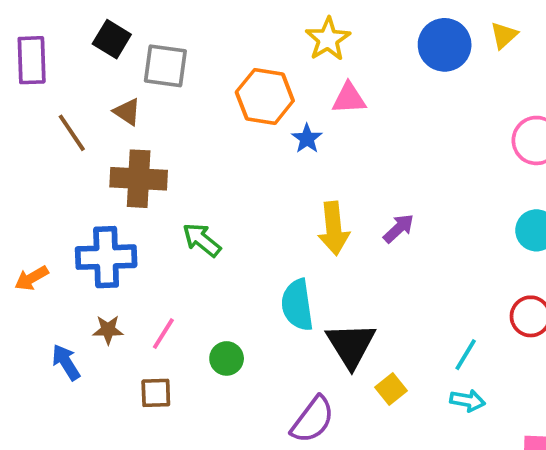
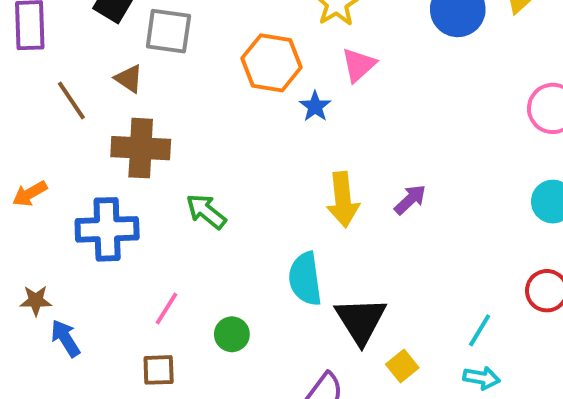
pink triangle: (349, 98) -> (359, 65), turned -39
orange arrow: (32, 278) -> (30, 194), moved
brown star: (108, 330) -> (36, 301), moved

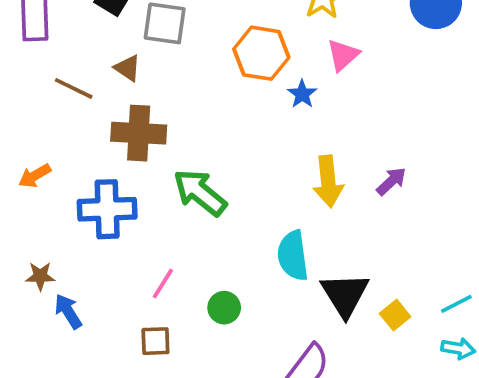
brown line: (71, 100) -> (74, 88), turned -30
green arrow: (206, 211) -> (200, 192), size x1.4
cyan line: (480, 330) -> (456, 304), turned 32
yellow square: (402, 366) -> (395, 315), moved

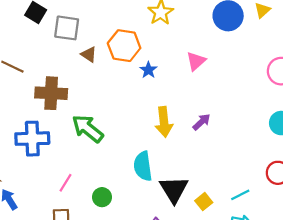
pink triangle: (343, 55) -> (196, 61), moved
brown triangle: (128, 68) -> (89, 54), moved

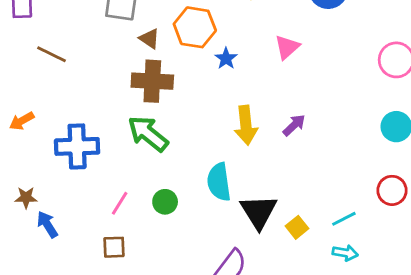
brown cross: (51, 93) -> (152, 81), moved
green circle: (102, 197) -> (165, 202), moved

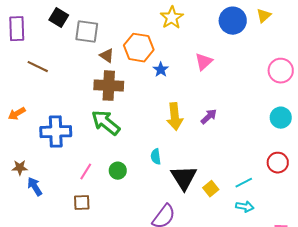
cyan semicircle: (219, 182) -> (156, 157), size x0.6

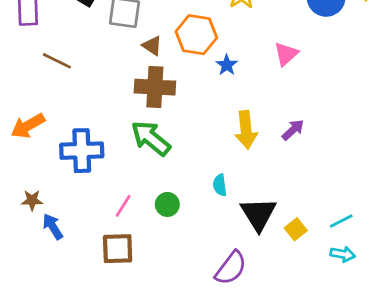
orange arrow: (17, 114) -> (28, 126), size x1.4
brown square: (82, 203) -> (118, 249), size x1.4

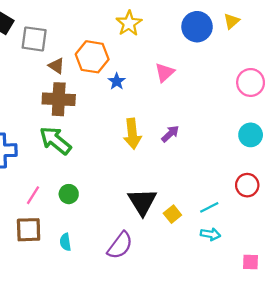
cyan semicircle: (220, 185) -> (65, 242), moved

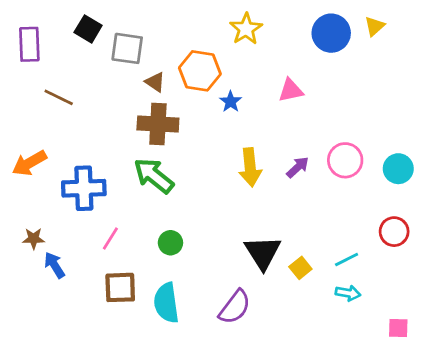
pink triangle: (165, 72) -> (291, 90), turned 30
pink circle: (251, 82) -> (345, 160), moved
pink line: (33, 195) -> (110, 239), moved
cyan semicircle: (65, 242) -> (166, 303), size x1.8

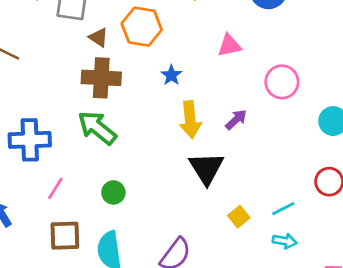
blue star: (231, 102) -> (171, 75), moved
pink circle: (345, 160) -> (282, 82), moved
black triangle: (263, 253) -> (206, 168), moved

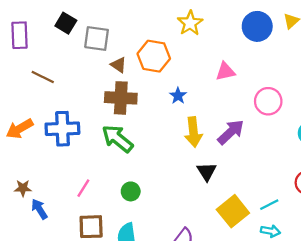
purple arrow: (236, 120) -> (231, 132), size x1.5
blue cross: (30, 140) -> (62, 129), moved
black triangle: (206, 168) -> (207, 172), size x0.7
yellow square: (239, 217) -> (233, 211), size x1.8

